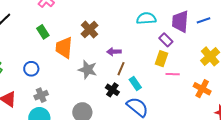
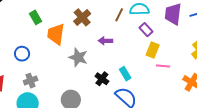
purple rectangle: (166, 40) -> (146, 30), moved
brown line: (121, 69) -> (119, 15), moved

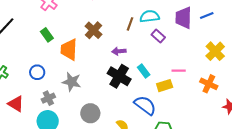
yellow rectangle: (153, 50) -> (165, 86), moved, turned 56
gray star: (78, 57) -> (72, 82), moved
cyan rectangle: (125, 74) -> (144, 71), moved
black cross: (102, 79) -> (119, 76), moved, size x1.6

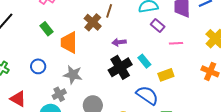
brown line: (130, 24) -> (109, 11), moved
pink line: (179, 71) -> (176, 43), moved
black cross: (119, 76) -> (120, 67), turned 30
gray cross: (48, 98) -> (59, 94), moved

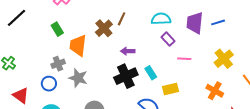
blue circle: (38, 66) -> (49, 84), moved
gray cross: (59, 94) -> (58, 64), moved

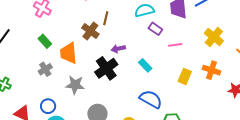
gray cross: (58, 64) -> (45, 69), moved
black cross: (126, 76) -> (106, 68), moved
blue circle: (49, 84) -> (48, 106), moved
yellow rectangle: (170, 89) -> (185, 76), moved, turned -42

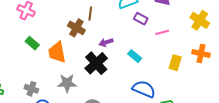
gray cross: (45, 69) -> (31, 89), moved, turned -32

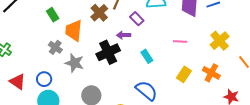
purple rectangle: (141, 19) -> (137, 19), moved
gray cross: (31, 89) -> (55, 47), moved

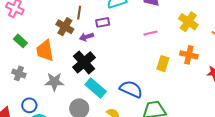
purple rectangle: (137, 19) -> (103, 22), turned -40
purple arrow: (123, 35) -> (86, 37), moved
gray cross: (55, 47) -> (19, 73), moved
cyan rectangle: (147, 56) -> (96, 88), moved, size x1.5

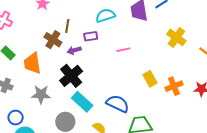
pink line: (151, 33) -> (123, 50), moved
orange cross: (189, 55) -> (174, 86), moved, turned -36
yellow rectangle: (163, 64) -> (150, 79), turned -49

